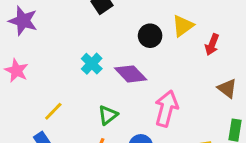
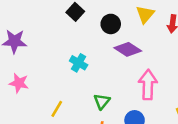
black circle: (150, 36) -> (111, 24), moved
purple diamond: (131, 74) -> (128, 49), moved

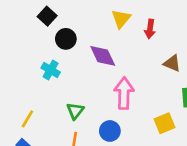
black circle: (111, 24) -> (66, 39), moved
purple diamond: (128, 49) -> (103, 56), turned 32

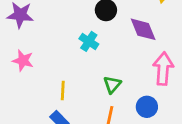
yellow line: (27, 119) -> (63, 91), turned -30

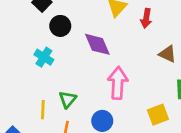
yellow line: (63, 91) -> (43, 110), moved

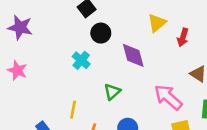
pink arrow: (118, 83) -> (168, 97), moved, turned -60
green triangle: (68, 99) -> (112, 92), moved

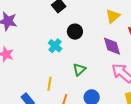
black circle: (101, 33) -> (75, 32), moved
purple diamond: (133, 55) -> (112, 46), moved

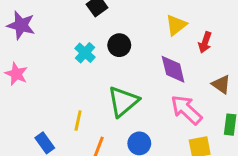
cyan cross: (55, 46) -> (85, 53), moved
green triangle: (79, 69) -> (123, 101), size x1.6

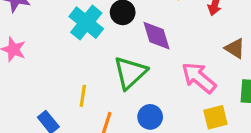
cyan cross: (85, 53) -> (86, 23), size x1.5
purple diamond: (173, 69) -> (157, 36), moved

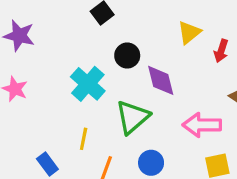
cyan cross: (86, 23) -> (88, 84), moved
pink arrow: (199, 78) -> (202, 125), turned -42

